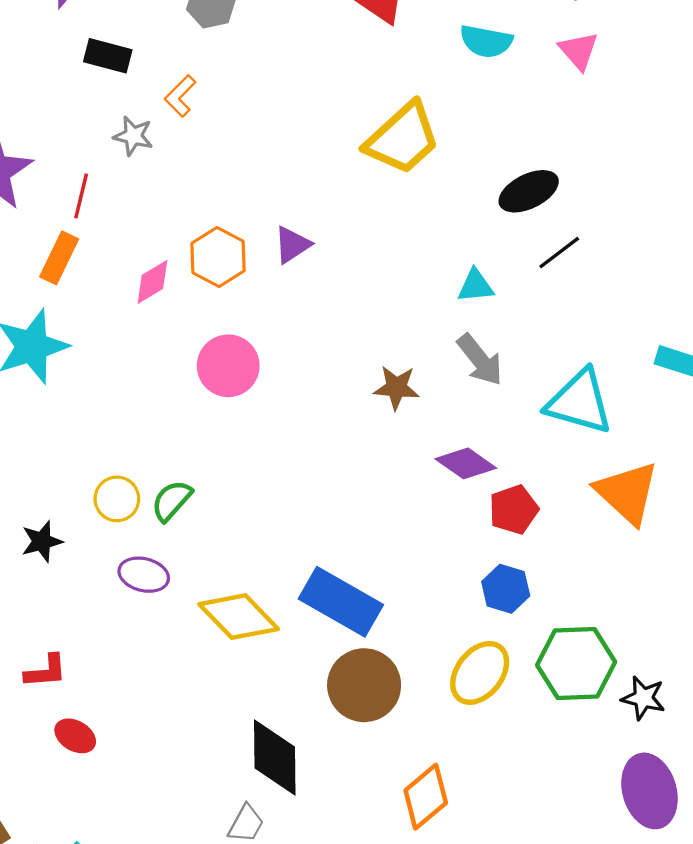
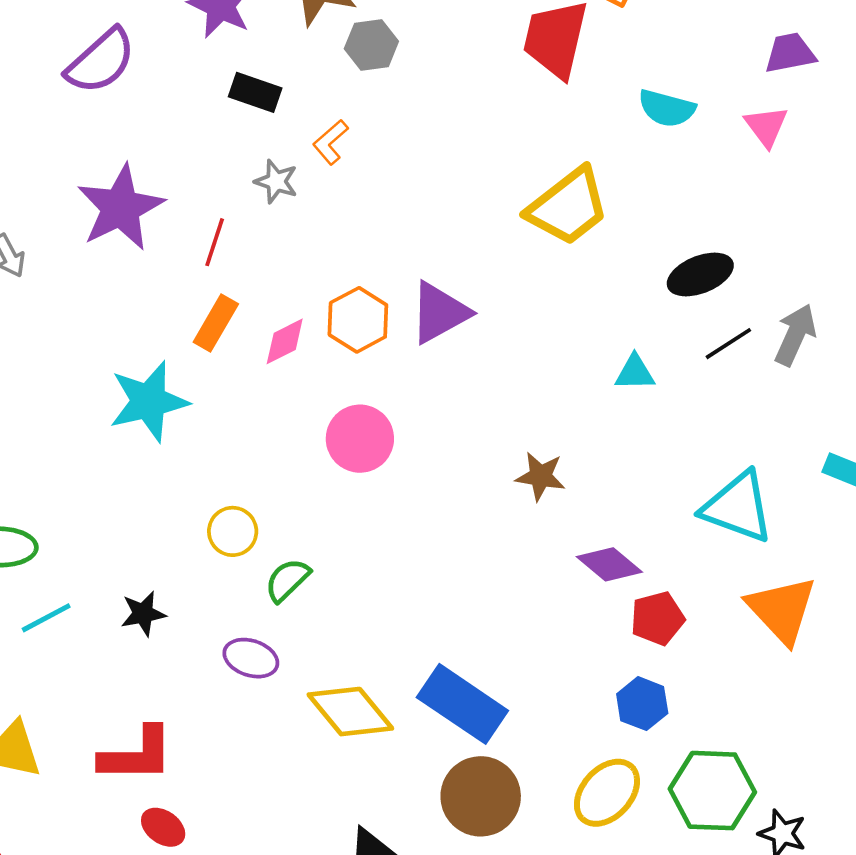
purple triangle: (292, 245) -> (439, 313), size x1.5
orange rectangle: (59, 258) -> (216, 323), moved
gray arrow: (480, 360) -> (795, 335), moved, turned -122
yellow circle: (117, 499) -> (233, 531), moved
red L-shape: (46, 671) -> (137, 755), size x1.6

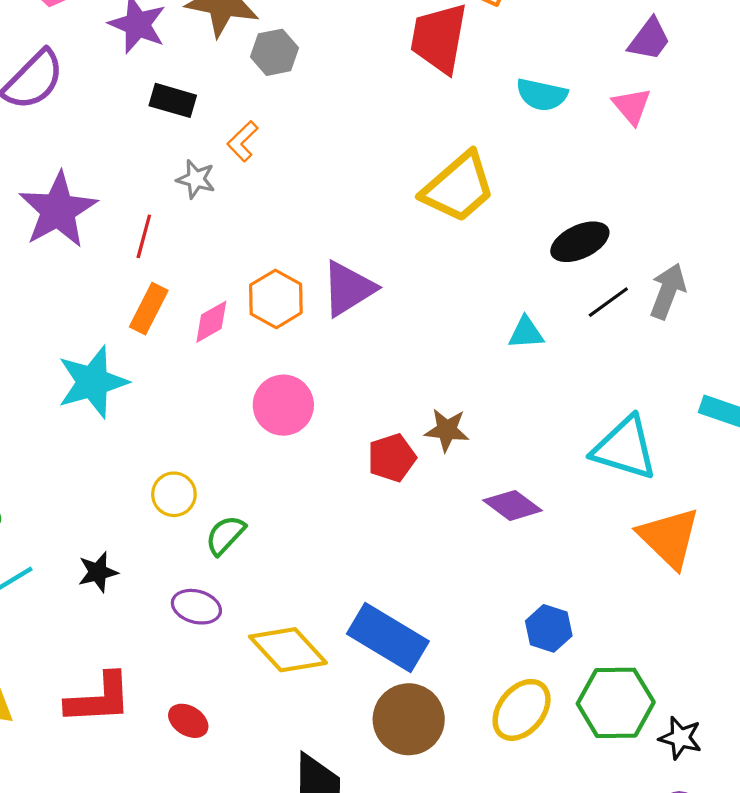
purple trapezoid: (790, 53) -> (649, 39), turned 141
red pentagon: (657, 618) -> (392, 458), moved
red ellipse: (163, 827) -> (188, 721), moved

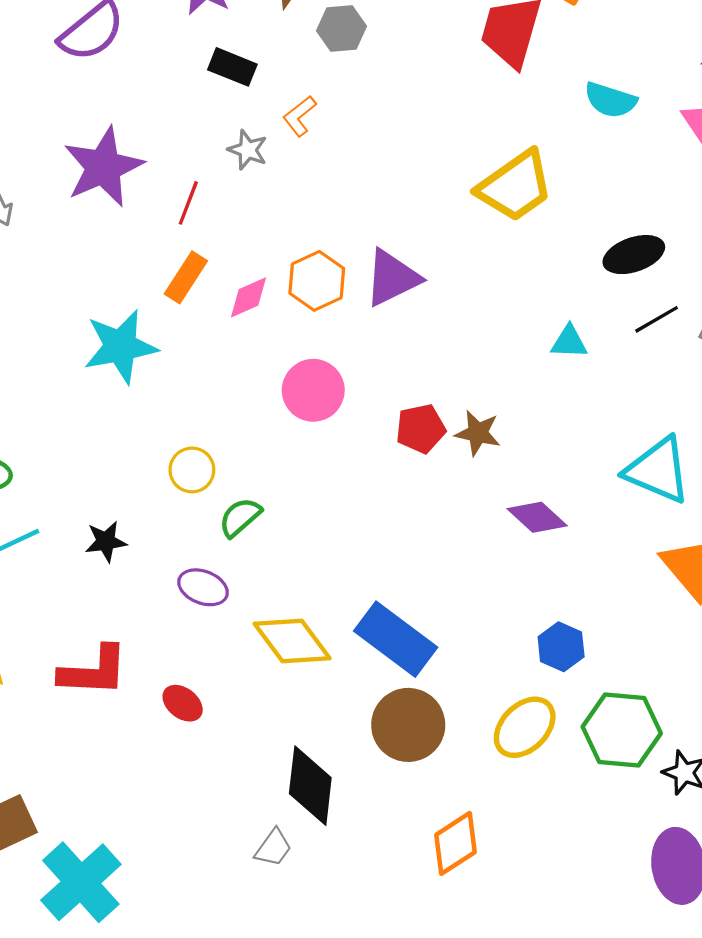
red pentagon: (392, 458) -> (421, 429), moved

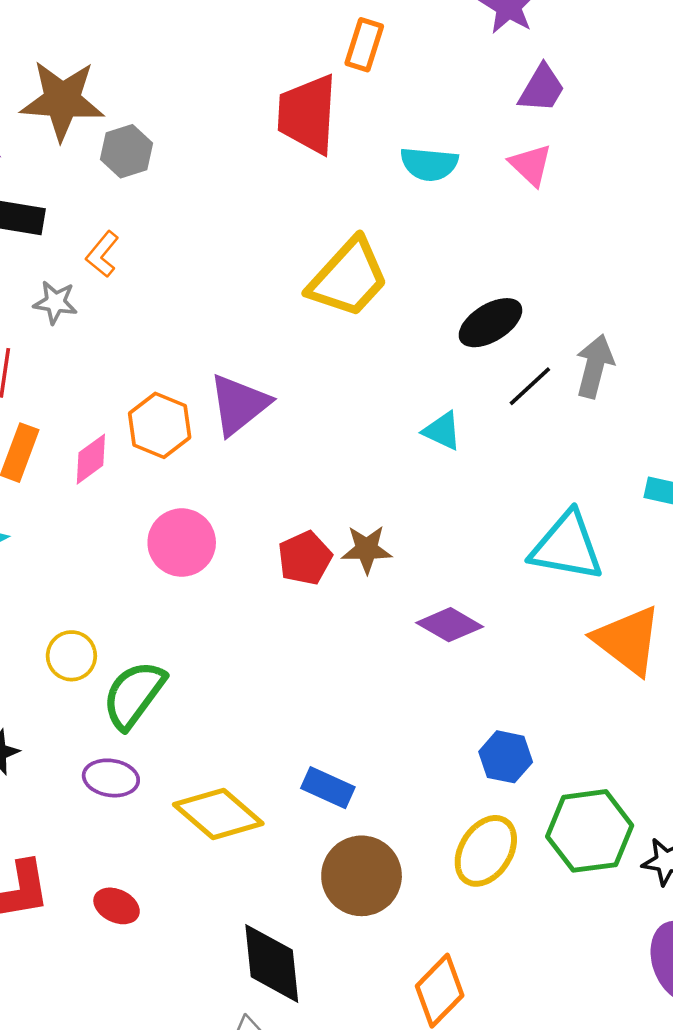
cyan triangle: (569, 342) -> (442, 431), turned 36
green semicircle: (240, 517) -> (134, 695), size x1.5
blue rectangle: (396, 639) -> (328, 788), size x0.6

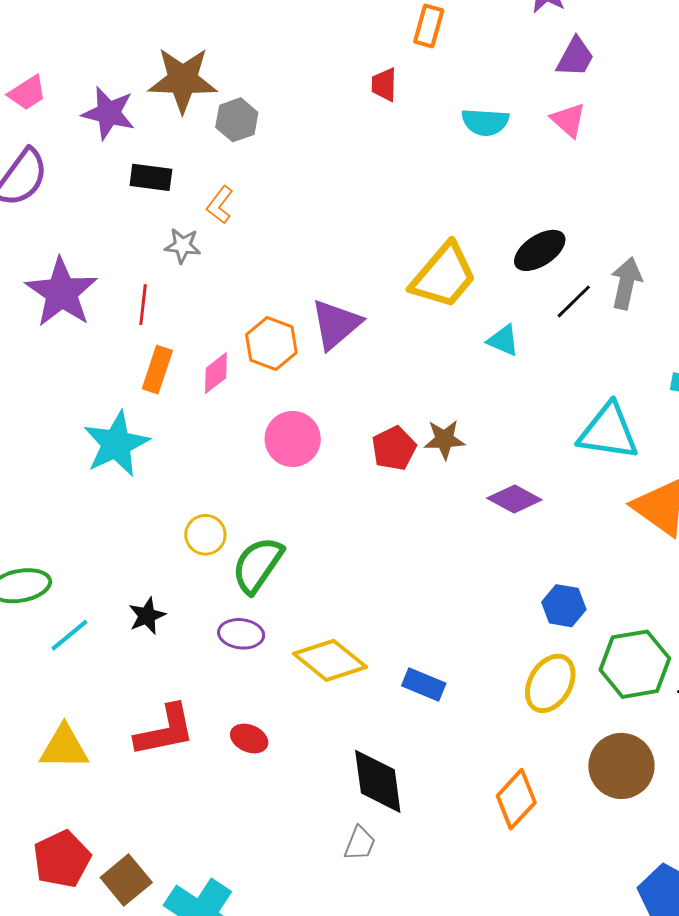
red trapezoid: (307, 114) -> (384, 85), size x0.5
yellow trapezoid: (348, 278) -> (444, 276), moved
blue rectangle: (328, 788) -> (424, 685), moved
brown circle: (362, 876) -> (621, 766), moved

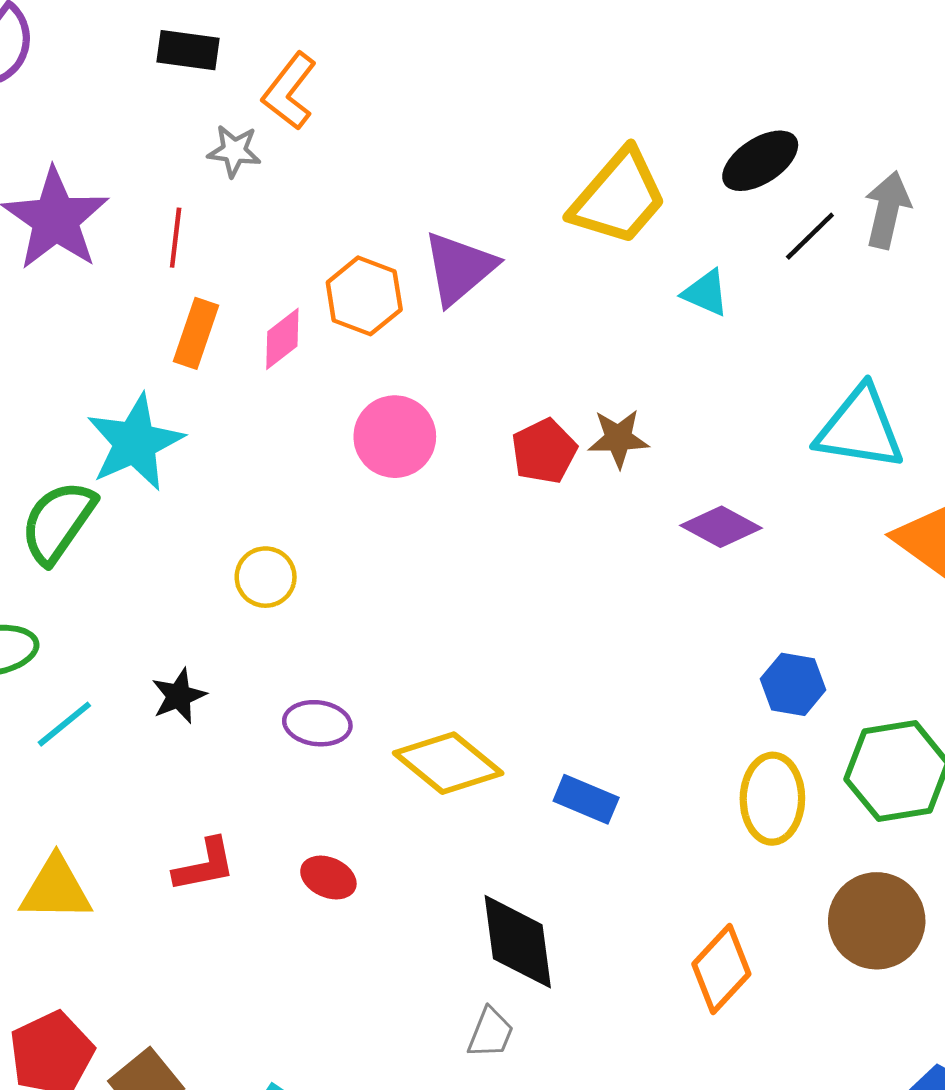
orange L-shape: (220, 205) -> (289, 91), size x1.4
green semicircle: (258, 565) -> (58, 522), moved
yellow ellipse: (550, 683) -> (772, 799), turned -30
red L-shape: (165, 731) -> (205, 865), size x0.7

